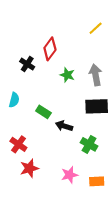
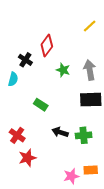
cyan semicircle: (14, 100) -> (13, 79), moved
black arrow: (64, 126) -> (60, 132), moved
green cross: (89, 144) -> (84, 135), turned -35
pink star: (69, 175) -> (71, 176), moved

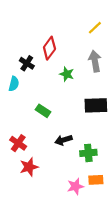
gray arrow: (90, 70) -> (95, 61), moved
black arrow: (60, 132) -> (64, 140), turned -35
green cross: (84, 135) -> (88, 153), moved

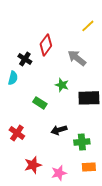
gray arrow: (95, 61) -> (77, 58), moved, turned -42
green star: (67, 74) -> (62, 85), moved
red star: (29, 167) -> (33, 165), moved
pink star: (75, 186) -> (59, 173), moved

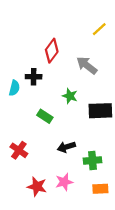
black cross: (25, 59) -> (34, 77), moved, turned -32
red star: (33, 165) -> (37, 186), turned 30
pink star: (59, 173) -> (64, 182), moved

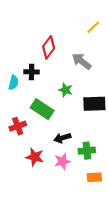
green rectangle: (45, 116) -> (42, 109), size x1.5
red cross: (19, 150) -> (18, 126), moved, turned 35
pink star: (64, 182) -> (62, 161), moved
red star: (37, 186) -> (35, 157), moved

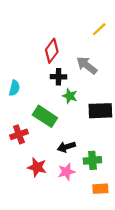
black cross: (32, 72) -> (59, 77), moved

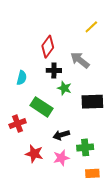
cyan semicircle: (14, 88) -> (22, 78), moved

